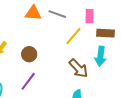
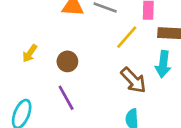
purple line: (28, 81) -> (66, 98), turned -66

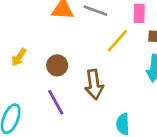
brown arrow: (133, 80) -> (94, 85), moved, turned 36

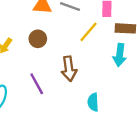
brown circle: (57, 65) -> (38, 39), moved

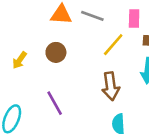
brown arrow: (69, 69) -> (111, 86), moved

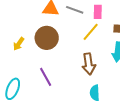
pink rectangle: (134, 19) -> (98, 12), moved
brown circle: (56, 52) -> (47, 38), size x1.5

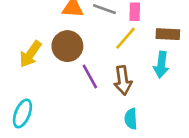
yellow arrow: (19, 44) -> (30, 54), size x1.5
purple line: (46, 77) -> (90, 76), moved

